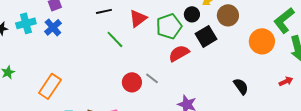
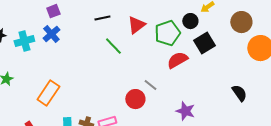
brown circle: (228, 15) -> (241, 22), moved
cyan cross: (26, 23) -> (24, 41), moved
red circle: (132, 82) -> (135, 99), moved

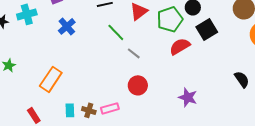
blue cross: (51, 34) -> (67, 26), moved
cyan cross: (24, 41) -> (27, 14), moved
gray line: (150, 85) -> (134, 53), moved

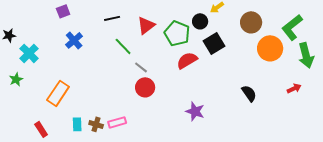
cyan cross: (27, 14) -> (29, 53), moved, turned -30
green pentagon: (170, 19) -> (177, 33), turned -30
red circle: (138, 85) -> (145, 87), moved

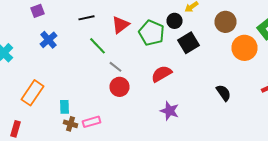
red semicircle: (187, 60) -> (162, 74), moved
cyan rectangle: (77, 124) -> (64, 107), moved
red rectangle: (41, 129) -> (16, 129), turned 49

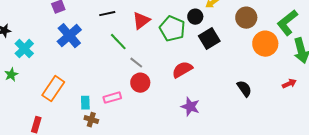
blue cross: (48, 40) -> (69, 36), size x1.4
pink rectangle: (92, 122) -> (112, 98), moved

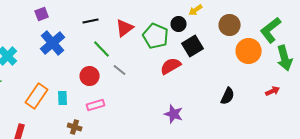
red semicircle: (182, 70) -> (171, 66), moved
red circle: (140, 83) -> (90, 76), moved
black semicircle: (244, 89) -> (228, 96), turned 60
cyan rectangle: (85, 103) -> (63, 98), moved

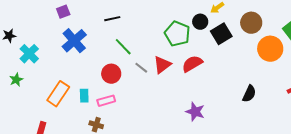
red triangle: (125, 28) -> (162, 65), moved
black square: (193, 46) -> (221, 34), moved
pink rectangle: (96, 105) -> (106, 101), moved

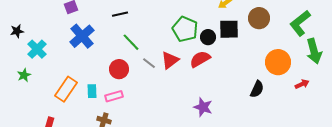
black circle: (200, 22) -> (208, 37), moved
black square: (221, 34) -> (229, 29), turned 30
orange circle: (270, 49) -> (278, 62), moved

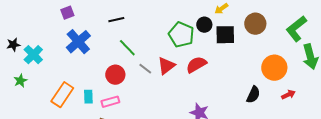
black star: (17, 31) -> (13, 45), moved
black circle: (208, 37) -> (204, 25), moved
red arrow: (302, 84) -> (288, 95), moved

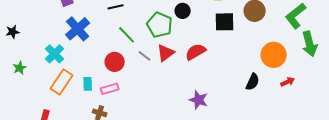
black circle: (204, 25) -> (183, 11), moved
green pentagon: (181, 35) -> (160, 25), moved
cyan cross: (33, 55) -> (55, 54), moved

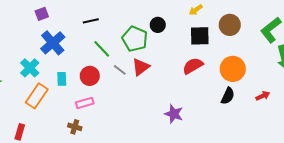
red semicircle: (196, 52) -> (193, 66), moved
orange circle: (274, 55) -> (233, 69), moved
cyan rectangle: (88, 84) -> (62, 79), moved

